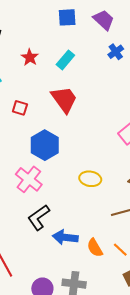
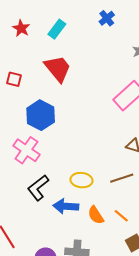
yellow ellipse: (90, 179) -> (81, 180), moved

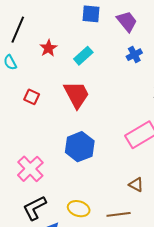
blue hexagon: (41, 115) -> (80, 147), moved

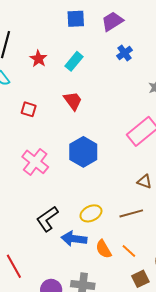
purple trapezoid: (127, 21) -> (112, 21), turned -75
red trapezoid: (77, 95) -> (73, 101), size x0.7
pink cross: (30, 169) -> (35, 162), moved
yellow ellipse: (79, 209) -> (91, 213), turned -35

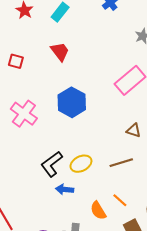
black L-shape: (47, 219) -> (52, 164), moved
blue arrow: (74, 239) -> (65, 189), size x0.7
orange semicircle: (103, 249) -> (98, 211), moved

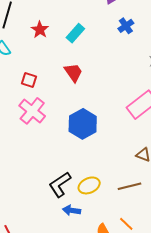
pink cross: (24, 114) -> (32, 111), moved

